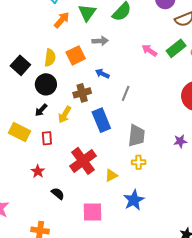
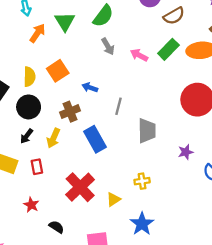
gray arrow: (100, 41) -> (108, 46), moved, turned 70
gray trapezoid: (136, 136) -> (147, 131), moved

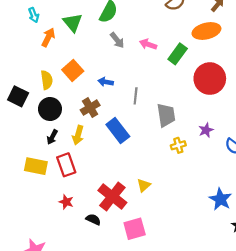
green rectangle: (168, 49) -> (178, 54), moved
red rectangle: (37, 167) -> (66, 165), size x1.5
yellow cross: (142, 181) -> (178, 145), moved
red cross: (80, 187) -> (112, 196), moved
blue star: (142, 224) -> (220, 199), moved

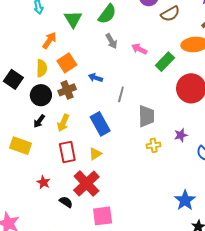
orange arrow: (48, 37) -> (49, 40), moved
brown cross: (90, 108) -> (67, 90), moved
red rectangle: (66, 165) -> (67, 152), moved
yellow triangle: (144, 185) -> (95, 154), moved

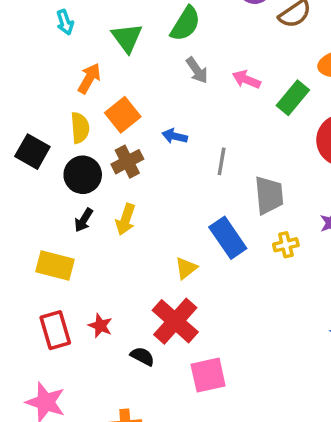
blue rectangle: (100, 124) -> (228, 238), moved
red rectangle: (67, 152) -> (55, 330), moved

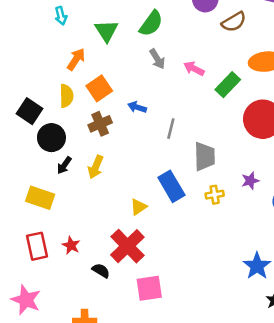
black circle: (83, 175) -> (51, 138), moved

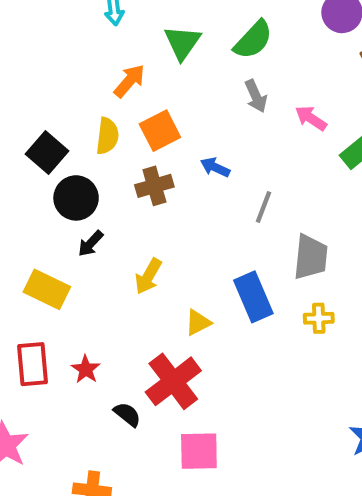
yellow arrow: (96, 167) -> (148, 276), moved

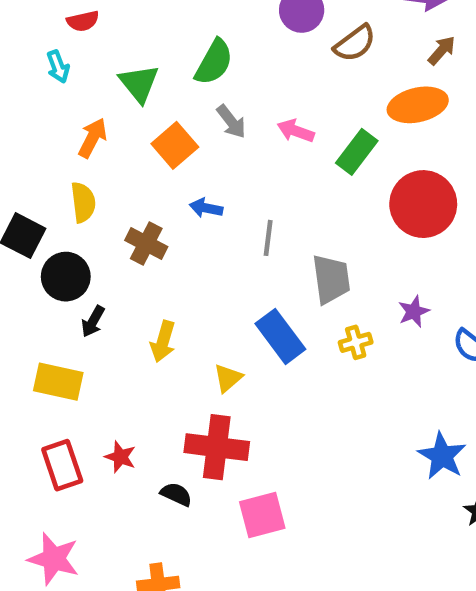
orange square: (160, 131) -> (175, 145), moved
brown cross: (154, 186) -> (146, 243), turned -33
red cross: (173, 381) -> (217, 447), turned -32

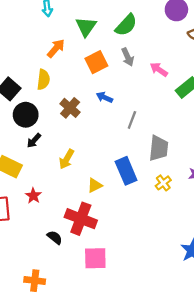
yellow cross: (356, 342) -> (163, 183), turned -35
red star: (120, 457) -> (33, 196), moved

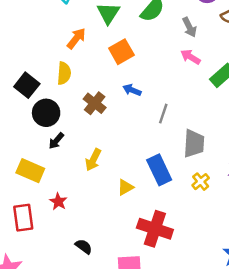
gray arrow: (128, 57) -> (189, 27), moved
red cross: (81, 219) -> (155, 229), moved

